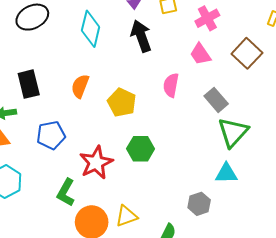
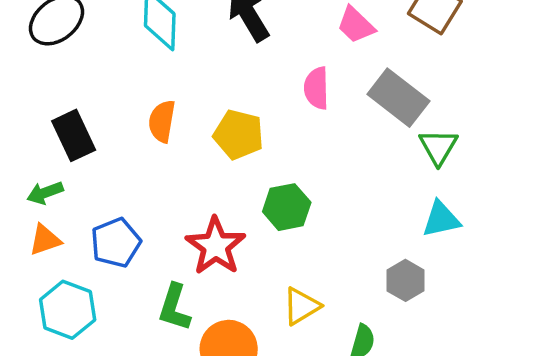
gray rectangle: (216, 100) -> (398, 98), size x1.4
green triangle: (233, 132) -> (438, 147), size x0.7
blue pentagon: (51, 135) -> (116, 243), moved
yellow triangle: (126, 216) -> (301, 306), moved

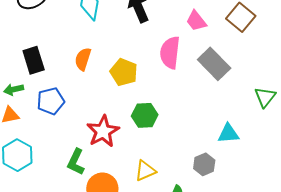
pink semicircle: (317, 88) -> (170, 53), size x1.4
green triangle: (438, 147) -> (265, 97), moved
blue pentagon: (116, 243) -> (51, 101), moved

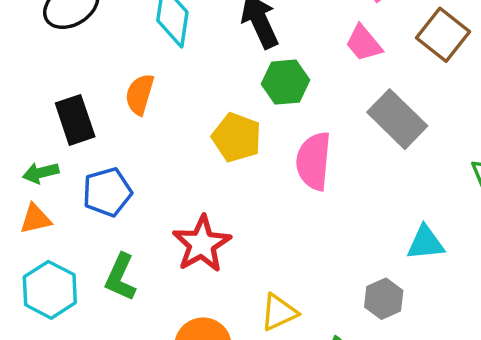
pink semicircle: (170, 53) -> (314, 161), moved
orange semicircle: (83, 59) -> (140, 94), moved
green hexagon: (145, 115) -> (285, 82), moved
green L-shape: (76, 162) -> (121, 277), moved

